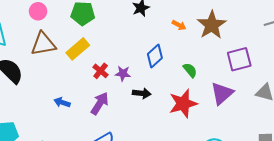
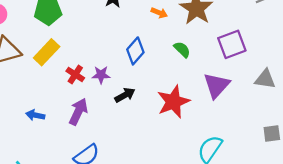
green semicircle: (190, 70) -> (182, 50), moved
black arrow: (142, 93) -> (125, 95), turned -30

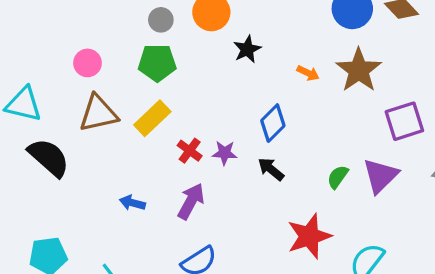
green semicircle: (182, 50) -> (338, 177), moved, turned -102
black arrow: (125, 95) -> (271, 169), moved, turned -114
red star: (173, 102) -> (309, 236), moved

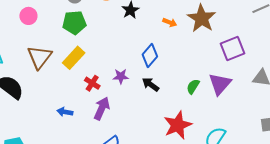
pink circle: (87, 63) -> (28, 16), moved
brown triangle: (98, 113) -> (39, 57), turned -36
red cross: (190, 151) -> (92, 83), moved

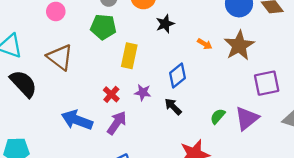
brown triangle: (39, 57) -> (60, 57), turned -40
yellow rectangle: (74, 58) -> (129, 56), moved, turned -40
blue arrow: (65, 112) -> (77, 120), size x1.8

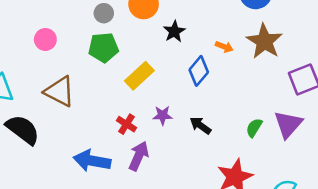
yellow rectangle: (129, 56) -> (139, 76), turned 45
blue diamond: (178, 76) -> (199, 71), moved

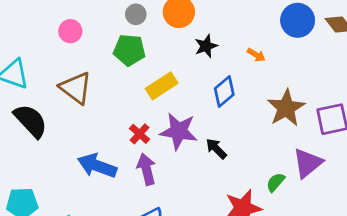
brown star: (264, 41) -> (286, 108), moved
orange arrow: (224, 47) -> (256, 55), moved
purple star: (163, 115) -> (179, 131), size x1.8
green semicircle: (254, 128) -> (276, 182), moved
purple arrow: (139, 156) -> (146, 169), turned -48

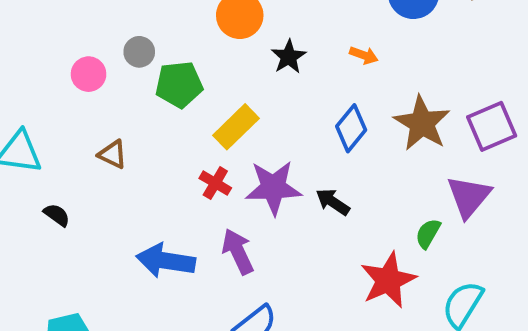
gray circle: (136, 14) -> (139, 52), moved
brown triangle: (76, 88) -> (113, 154), size x0.6
blue diamond: (224, 92) -> (351, 128), moved
black semicircle: (31, 121) -> (57, 215), size x0.5
red cross: (140, 134) -> (215, 183), moved

